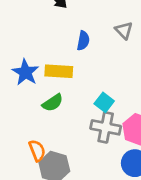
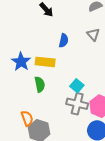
green semicircle: (53, 103) -> (40, 84), turned -70

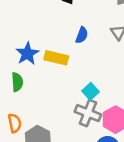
green semicircle: (40, 84) -> (17, 82), moved
orange semicircle: (27, 118) -> (15, 123), moved

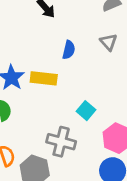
gray cross: (88, 113) -> (61, 142), moved

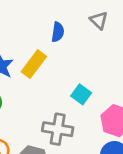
yellow rectangle: (44, 78) -> (34, 64), turned -55

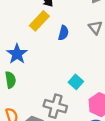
yellow rectangle: (34, 64) -> (39, 21), moved

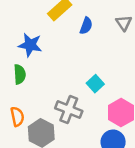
blue star: (17, 54) -> (30, 45), turned -30

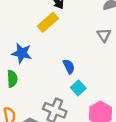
blue semicircle: (86, 26) -> (69, 66), moved, turned -48

